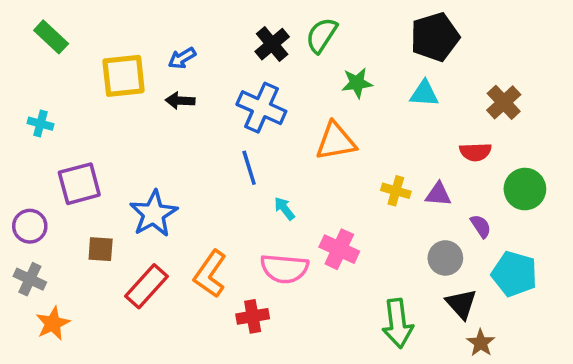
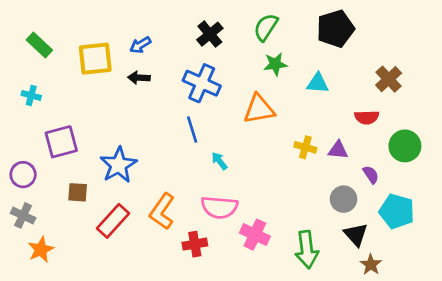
green semicircle: (322, 35) -> (266, 27), moved
green rectangle: (51, 37) -> (39, 45), moved
cyan triangle: (424, 94) -> (318, 83), moved
pink cross: (339, 249) -> (255, 235), moved

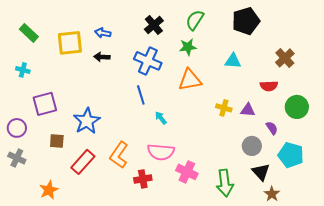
blue arrow: (140, 45) -> (103, 33), turned 42
green star: (275, 64) -> (188, 47), moved
orange star: (41, 250) -> (49, 190), moved

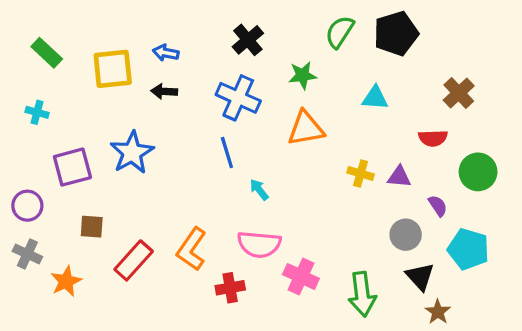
green semicircle: (195, 20) -> (340, 32), moved
blue star: (87, 121) -> (132, 153), moved
orange star: (49, 190) -> (66, 281), moved

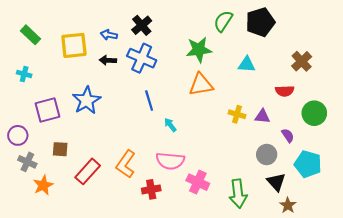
black cross: (248, 40) -> (142, 25), moved
green star: (303, 75) -> (199, 50), size x1.4
blue cross: (238, 98) -> (142, 58), moved
gray cross: (27, 254) -> (27, 162), moved

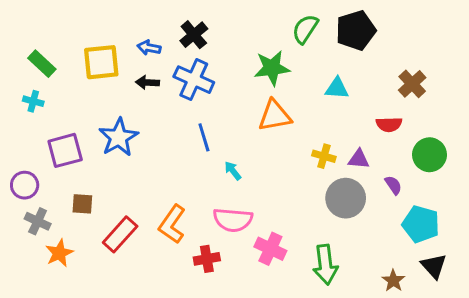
green rectangle: (30, 35) -> (42, 64), moved
gray circle: (267, 155) -> (346, 198), moved, size x1.4
black triangle: (276, 182) -> (434, 266), moved

